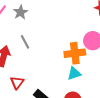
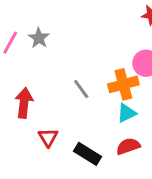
gray line: (25, 42) -> (81, 89), moved

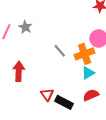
gray line: (81, 89) -> (60, 51), moved
red triangle: (48, 137) -> (47, 95), moved

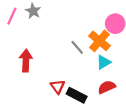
gray line: (60, 51) -> (77, 47), moved
orange cross: (85, 54) -> (99, 41), turned -30

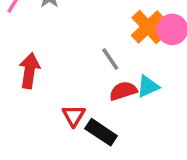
orange cross: (99, 41) -> (148, 27), moved
red semicircle: (107, 87) -> (123, 91), moved

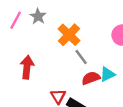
orange cross: (148, 27) -> (69, 35), moved

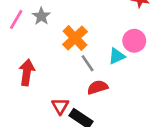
cyan triangle: (107, 74) -> (117, 56), moved

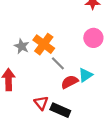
gray star: (41, 16) -> (22, 46), moved
cyan triangle: (117, 56) -> (85, 75), moved

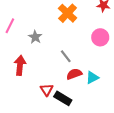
orange cross: (44, 44) -> (68, 13), moved
cyan triangle: (85, 75) -> (92, 78), moved

